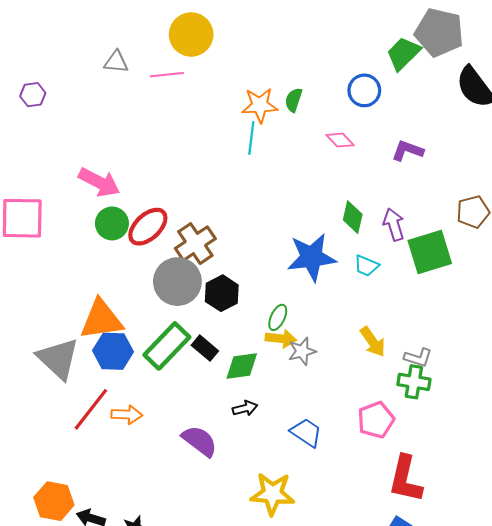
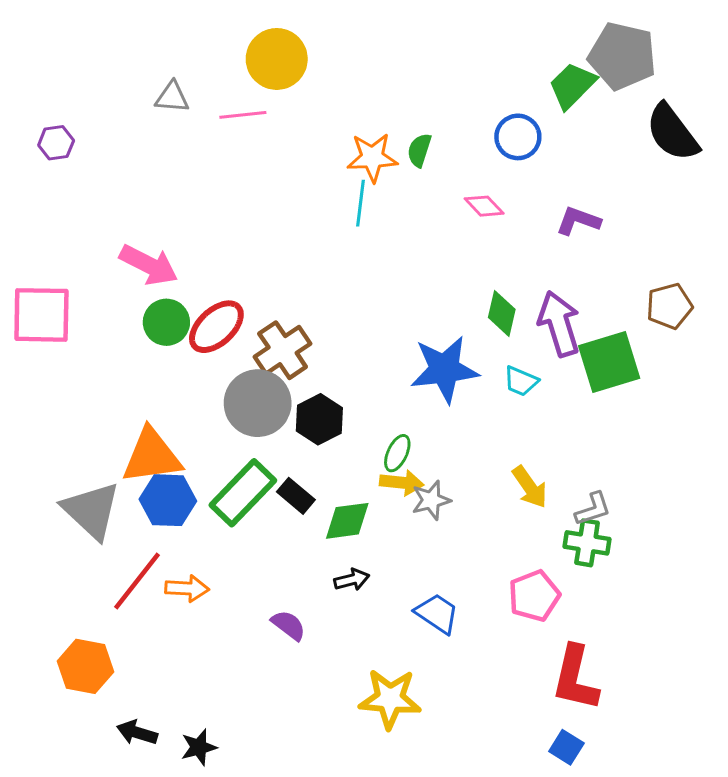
purple arrow: (394, 225) -> (559, 324), size x1.4
gray L-shape: (418, 358) -> (593, 509), turned -36
purple semicircle: (200, 441) -> (288, 625), size x0.7
orange hexagon: (54, 501) -> (86, 666), moved

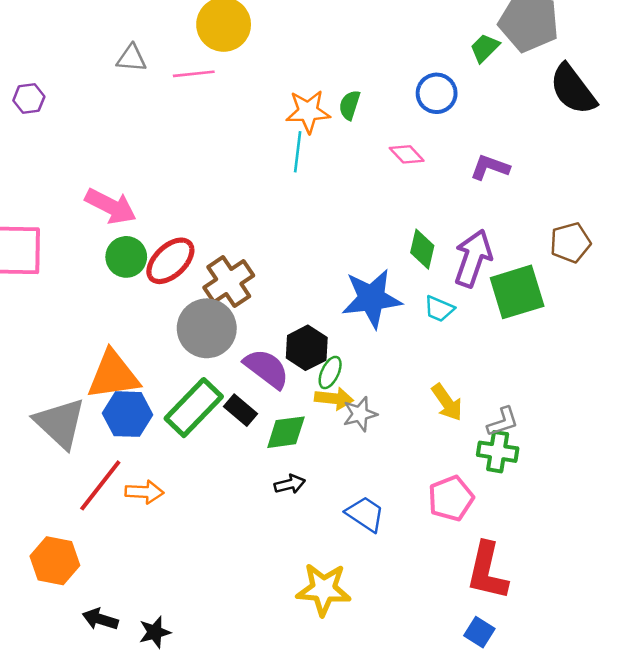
green trapezoid: (572, 85) -> (485, 48), size x0.7
purple arrow: (559, 324) -> (473, 258), turned 36
black hexagon: (319, 419) -> (307, 348), moved
purple semicircle: (288, 625) -> (266, 369), moved, size x1.5

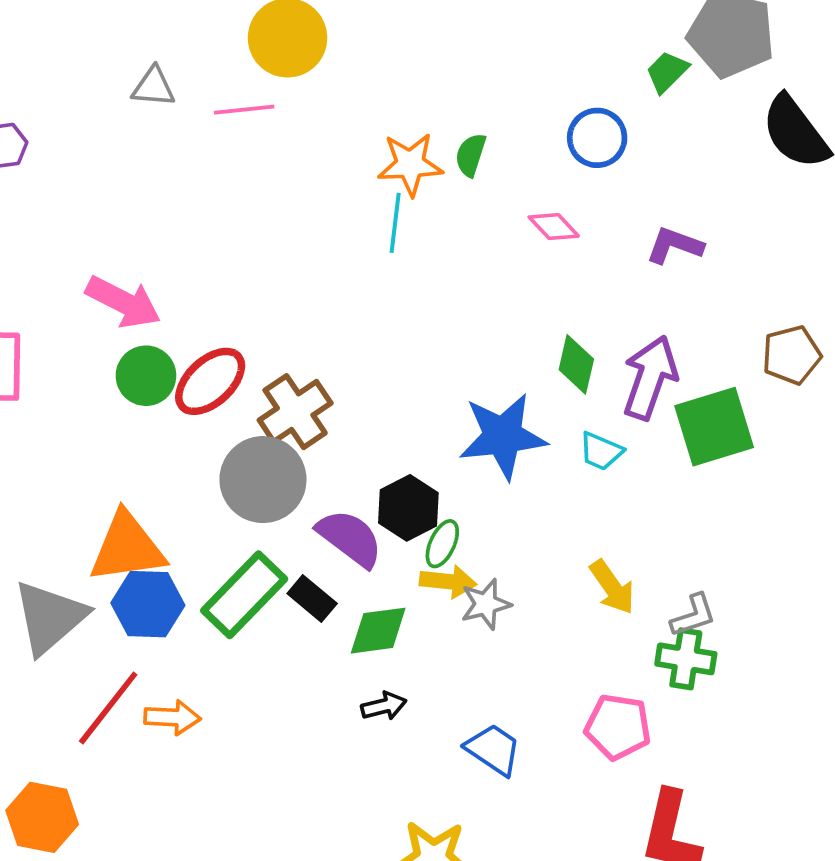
gray triangle: (60, 423) -> (50, 617), turned 36
pink pentagon: (451, 498) -> (618, 727), turned 30

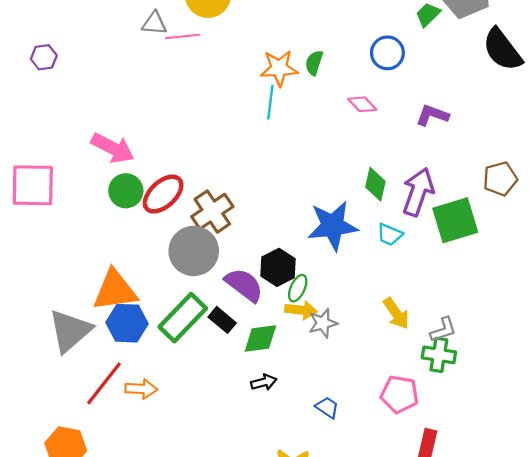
gray triangle: (154, 87) -> (154, 23), moved
blue trapezoid: (493, 749) -> (327, 407), size x0.7

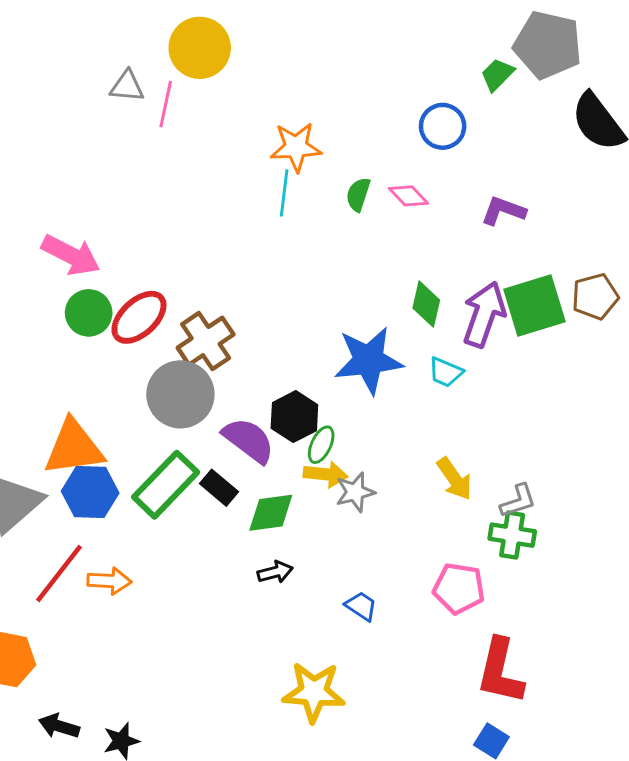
pink line: (183, 36) -> (166, 104), turned -72
green semicircle: (314, 63) -> (358, 194), moved
green square: (455, 220) -> (534, 305), moved

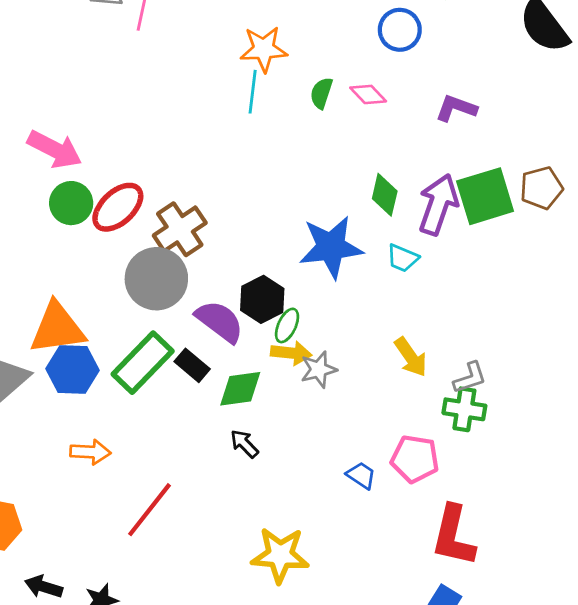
black arrow: (275, 572) -> (244, 444), turned -120
red line: (59, 574) -> (149, 510), moved
blue trapezoid: (361, 606) -> (361, 475), moved

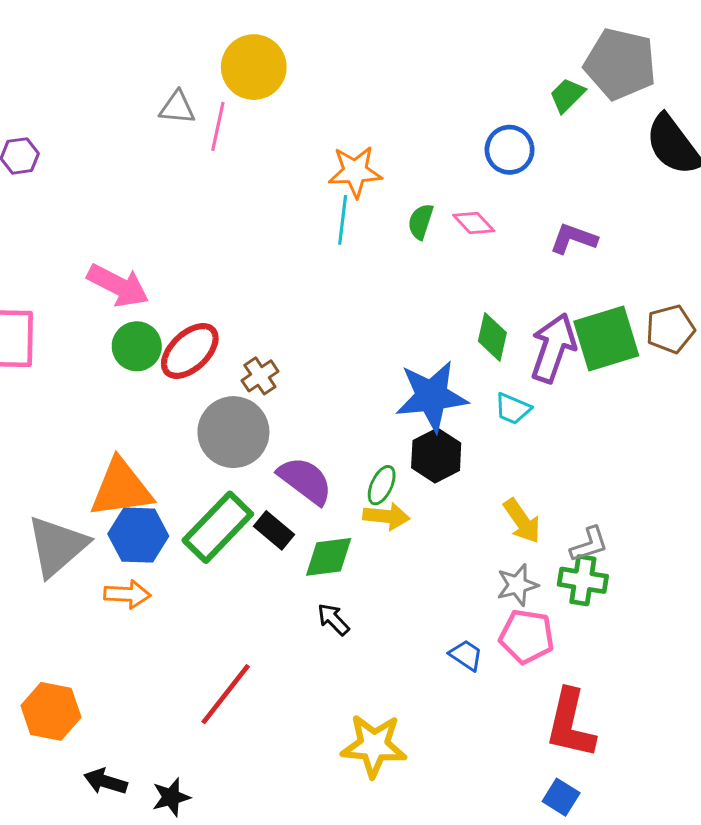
brown cross: (180, 229) -> (260, 376), size x0.6
black hexagon: (262, 299) -> (436, 455), moved
gray star: (319, 369) -> (517, 585), moved
orange arrow: (90, 452) -> (127, 594), moved

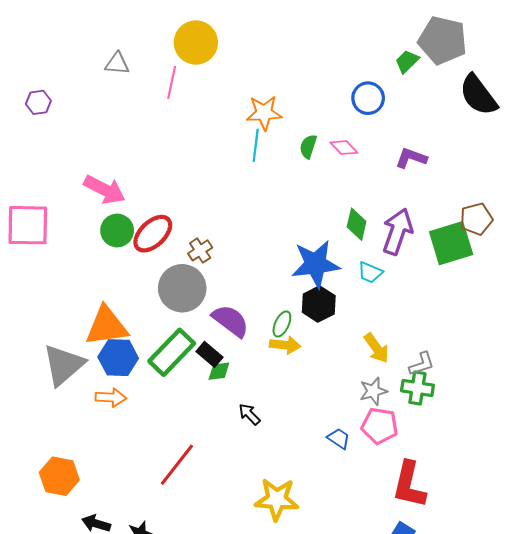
gray triangle: (177, 108) -> (117, 64), moved
green square: (606, 338) -> (451, 243), moved
green diamond: (329, 557) -> (219, 371), moved, size x0.7

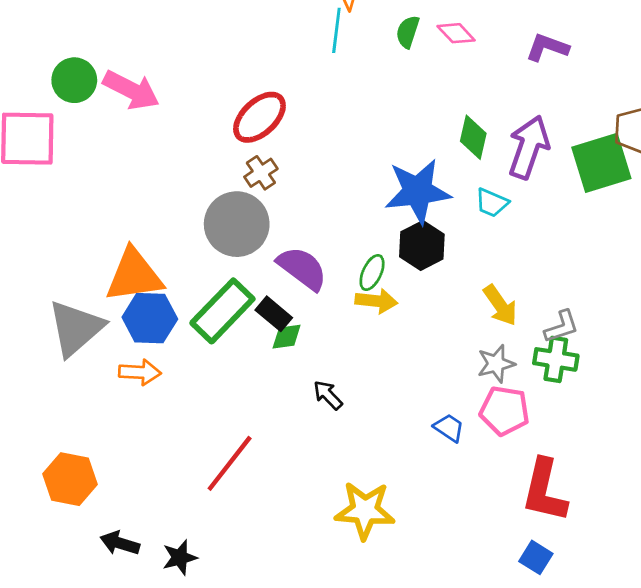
green circle: (117, 230) -> (74, 80), moved
red ellipse: (153, 234) -> (259, 117), moved

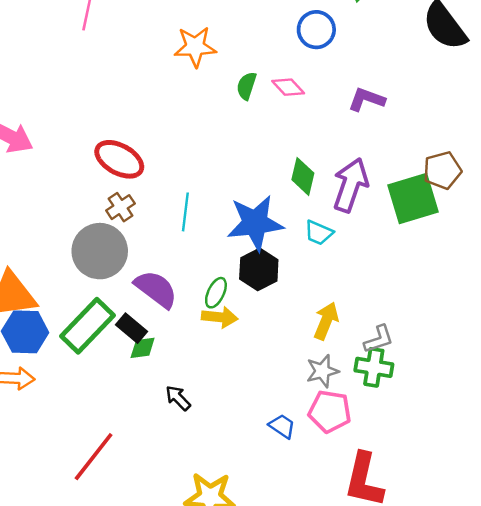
cyan line: (336, 30) -> (185, 212), moved
red ellipse: (259, 117) -> (119, 159), turned 72
yellow arrow: (500, 305) -> (326, 321), turned -123

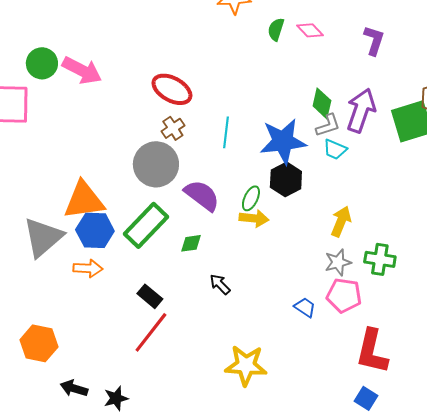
purple L-shape: (366, 99) -> (374, 40), turned 88
black rectangle: (132, 328) -> (150, 296), moved
gray L-shape: (379, 339) -> (328, 125), moved

